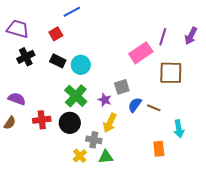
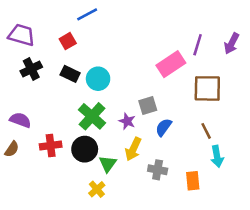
brown line: (154, 108) -> (206, 131), moved, turned 40
gray cross: (94, 140) -> (158, 170), moved
green triangle: (106, 157) -> (108, 164), moved, turned -49

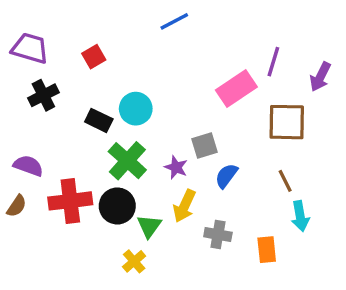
blue line: (87, 14) -> (174, 21), moved
purple arrow: (232, 43) -> (320, 77), moved
black rectangle: (70, 74) -> (99, 120), moved
red cross: (51, 145) -> (70, 201), size x1.4

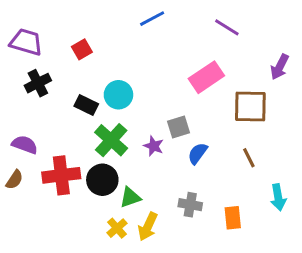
purple line: (273, 62) -> (227, 27), moved, turned -75
yellow arrow: (184, 206) -> (148, 227), moved
cyan arrow: (300, 216) -> (278, 197), moved
green triangle: (149, 226) -> (130, 197), turned 35

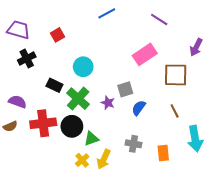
black rectangle: (86, 105) -> (54, 85), moved
brown semicircle: (14, 180) -> (10, 126), turned 32
cyan arrow: (278, 197) -> (195, 139), size x1.4

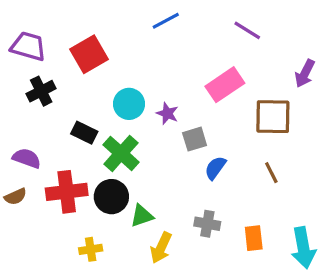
red square: (58, 35) -> (89, 54), size x1.6
purple star: (108, 103) -> (167, 113), moved
cyan arrow: (195, 139) -> (303, 248), moved
yellow cross: (82, 160) -> (91, 249), moved, turned 32

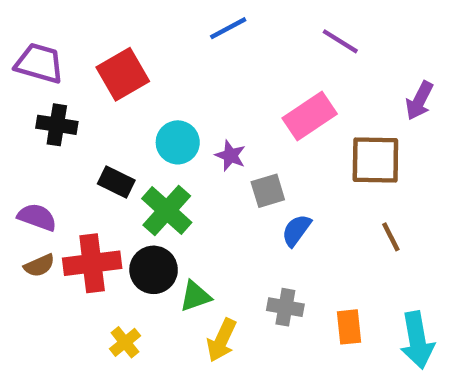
black cross: (41, 91) -> (57, 125), turned 36
brown line: (271, 173) -> (391, 237), moved
brown semicircle: (15, 197) -> (39, 265), moved
yellow cross: (91, 249) -> (125, 342), turned -30

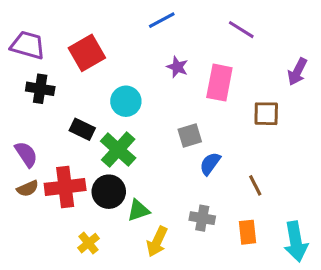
pink rectangle: (310, 116) -> (219, 83), turned -45
purple star: (230, 156) -> (177, 67), moved
brown square: (375, 160) -> (266, 114), size x0.7
purple semicircle: (37, 217) -> (26, 154), turned 36
brown line: (391, 237) -> (255, 185), moved

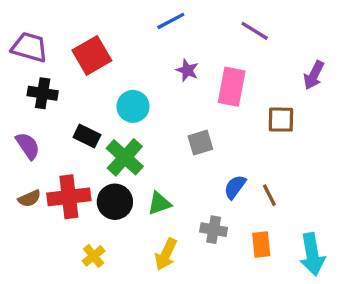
purple semicircle: (26, 154) -> (28, 146), moved
blue semicircle: (210, 164) -> (235, 187), moved
green triangle: (138, 210) -> (159, 203), moved

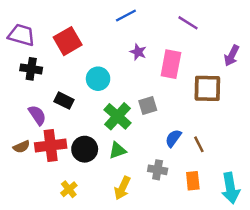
brown square: (281, 120) -> (207, 88), size x1.4
purple semicircle: (28, 146) -> (37, 115), moved
green cross: (125, 157) -> (117, 116), moved

